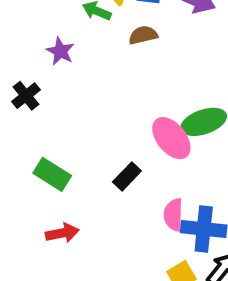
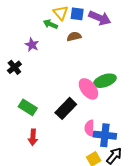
black rectangle: (127, 176) -> (66, 108), size x1.5
red arrow: (62, 233) -> (33, 137), turned 105

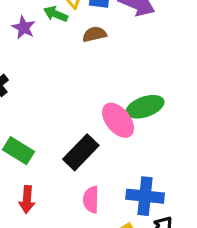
purple star: (32, 45) -> (24, 27), moved
pink semicircle: (89, 128) -> (91, 200), moved

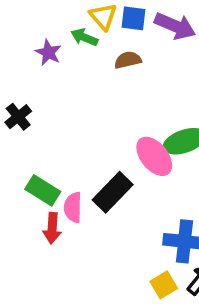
red arrow: (27, 200) -> (52, 228), moved
pink semicircle: (91, 200) -> (73, 207), moved

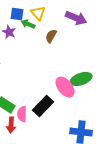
blue square: (133, 18) -> (17, 14), moved
brown semicircle: (128, 60) -> (51, 36), turned -48

